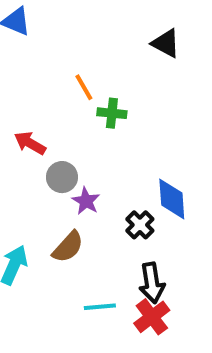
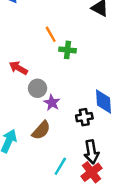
black cross: (140, 225) -> (84, 117), turned 35
cyan line: (100, 307) -> (60, 166), turned -54

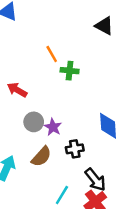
gray circle: (38, 88) -> (34, 122), moved
black cross: (84, 117) -> (75, 149), moved
black arrow: (91, 152) -> (95, 180), turned -30

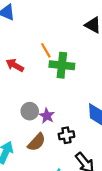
green cross: (70, 71) -> (62, 65), size x1.5
red arrow: (17, 90) -> (15, 65), moved

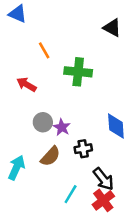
orange line: (46, 50) -> (44, 50), moved
red arrow: (15, 65) -> (26, 84), moved

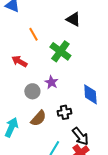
black triangle: (112, 28) -> (73, 19), moved
green cross: (78, 72) -> (60, 51), turned 30
purple star: (62, 127) -> (51, 82), moved

